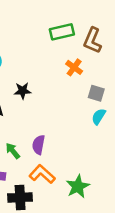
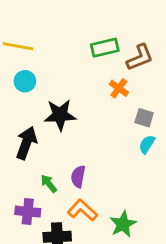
brown L-shape: (92, 40) -> (140, 57), turned -135
black star: (23, 91) -> (60, 115), size x1.6

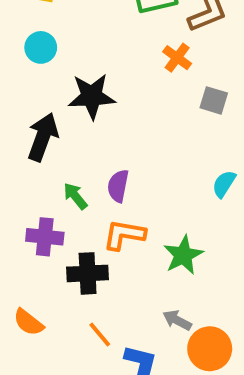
cyan semicircle: (147, 144) -> (224, 184), moved
orange L-shape: (82, 210) -> (124, 235), turned -32

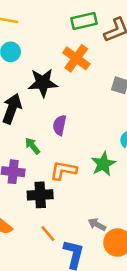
orange cross: (177, 58) -> (76, 58), moved, size x1.5
purple semicircle: (118, 186) -> (60, 125), moved
green star: (183, 255) -> (103, 164), moved

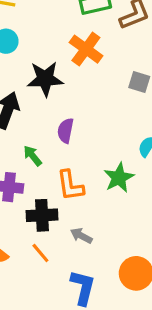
orange L-shape: (63, 170) -> (70, 186), turned -108
gray arrow: (97, 224) -> (81, 236), moved
orange line: (48, 234) -> (40, 253), moved

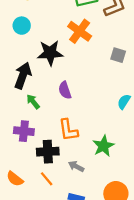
purple semicircle: (66, 131) -> (65, 90), turned -30
green arrow: (33, 156) -> (33, 102), moved
green star: (119, 178) -> (103, 146), moved

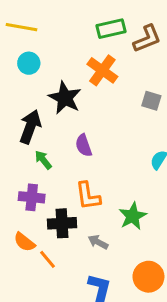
black star: (50, 53) -> (65, 98), turned 30
orange semicircle: (15, 179) -> (24, 242), moved
orange line: (47, 179) -> (48, 259), moved

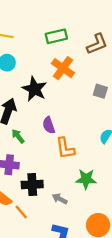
green rectangle: (111, 29) -> (56, 36), moved
orange L-shape: (88, 196) -> (65, 148), moved
green star: (133, 216) -> (86, 179), turned 30

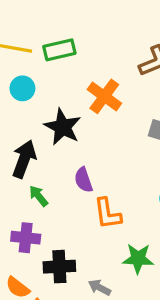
green rectangle: (56, 36) -> (59, 50), moved

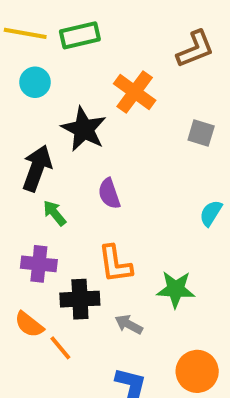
orange L-shape: (108, 214) -> (115, 264), moved

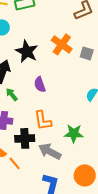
orange cross: (135, 92) -> (62, 44), moved
gray arrow: (129, 324) -> (50, 151), size x1.6

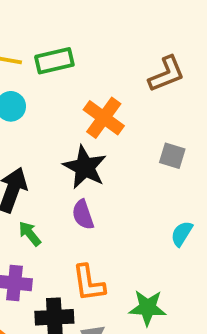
orange cross: (62, 44) -> (104, 118), moved
black star: (27, 51) -> (85, 167), moved

